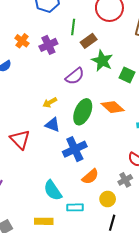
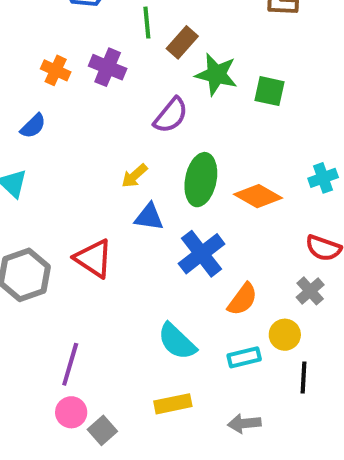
purple cross: (48, 45) -> (108, 67), turned -30
orange diamond: (113, 107) -> (258, 196), moved
cyan rectangle: (75, 207) -> (244, 357), moved

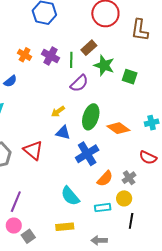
green line: (147, 23) -> (71, 60), moved
gray cross: (310, 291) -> (129, 178), moved

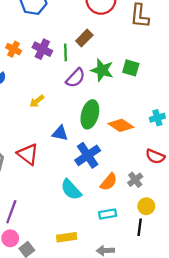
green star: (104, 65) -> (102, 70), moved
yellow arrow: (58, 111) -> (37, 101), moved
cyan semicircle: (70, 196) -> (71, 190), moved
yellow circle: (124, 198) -> (146, 206), moved

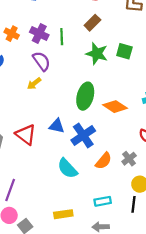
brown rectangle: (84, 38) -> (92, 23), moved
purple semicircle: (75, 78) -> (42, 61), moved, turned -78
blue triangle: (60, 133) -> (57, 126), moved
cyan rectangle: (108, 214) -> (103, 201), moved

